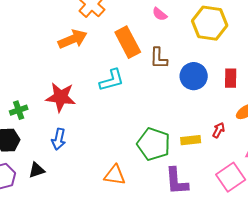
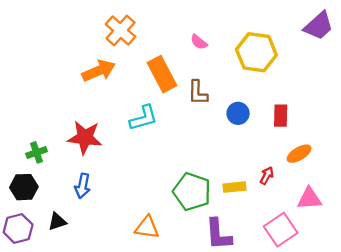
blue circle: (194, 76) -> (238, 113), size x0.7

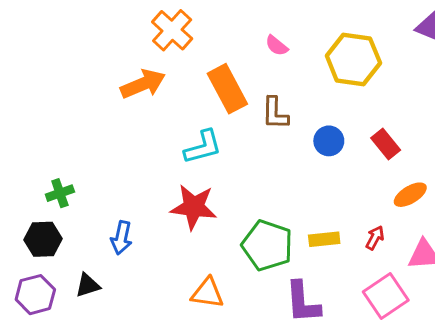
red rectangle: (281, 116) -> (386, 144), turned -40
red star: (85, 138) -> (194, 207), moved
red arrow: (267, 176) -> (375, 238), moved

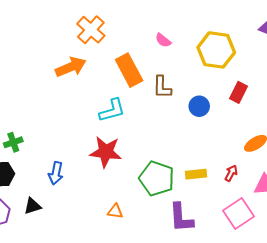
red rectangle: (386, 144) -> (238, 92), moved, turned 66
orange triangle: (207, 293) -> (115, 211), size x0.7

